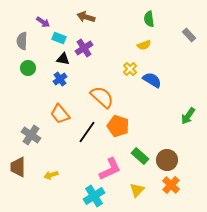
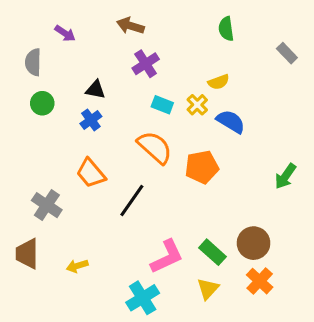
cyan rectangle: (59, 38) -> (162, 105), moved
yellow semicircle: (144, 45) -> (219, 82), moved
purple cross: (84, 48) -> (146, 64), moved
orange pentagon: (118, 126) -> (202, 167), moved, turned -30
green rectangle: (140, 156) -> (212, 252), moved

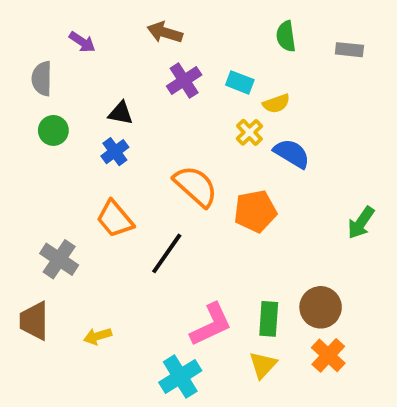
gray rectangle: (287, 53) -> (349, 50), moved, turned -40
cyan rectangle: (162, 105) -> (240, 82), moved
green rectangle: (212, 252) -> (269, 319), turned 52

